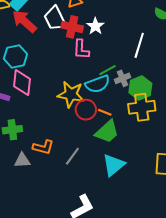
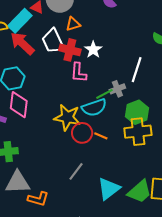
gray cross: (123, 78) -> (117, 89), moved
green trapezoid: (107, 132) -> (140, 192), moved
orange L-shape: (43, 147) -> (38, 199), moved
gray line: (72, 156) -> (76, 171), moved
gray triangle: (22, 160) -> (18, 182), size x1.5

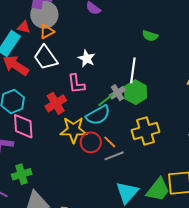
orange triangle: (73, 24) -> (47, 32), moved
red cross: (70, 50) -> (56, 103), moved, turned -35
green hexagon: (137, 112) -> (135, 92), moved
orange line: (101, 136) -> (110, 142), turned 32
gray line: (76, 171) -> (114, 156), moved, turned 42

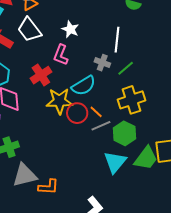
pink L-shape: (76, 84) -> (61, 55), turned 30
green hexagon: (135, 92) -> (124, 133), moved
gray cross: (117, 93) -> (102, 63), turned -35
green line: (106, 100) -> (126, 68), moved

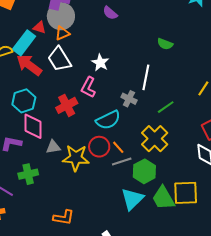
green line: (126, 68) -> (166, 107), moved
yellow cross: (131, 100) -> (155, 139), turned -32
yellow star: (59, 101) -> (76, 158), moved
green trapezoid: (146, 158) -> (163, 198), turned 108
gray triangle: (25, 175) -> (53, 147), moved, size x0.6

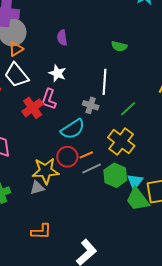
purple semicircle: (110, 13) -> (62, 38), moved, turned 49
red cross: (67, 105) -> (33, 108), moved
gray triangle: (53, 147) -> (37, 188), moved
orange line: (118, 147) -> (86, 155), turned -64
cyan triangle: (132, 199) -> (135, 181), moved, size x0.7

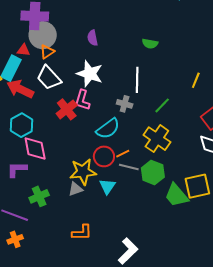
white star: (57, 73) -> (90, 74), size x1.5
gray line: (92, 168) -> (129, 167), turned 42
cyan triangle: (135, 181) -> (107, 186), moved

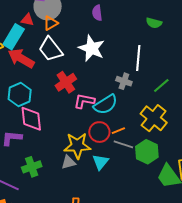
pink L-shape: (82, 100) -> (84, 101), moved, turned 80

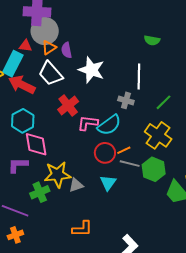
purple semicircle: (97, 13) -> (66, 50), moved
yellow star: (77, 146) -> (58, 175), moved

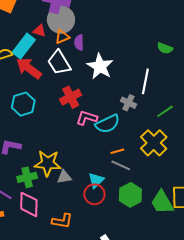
pink diamond: (36, 144) -> (29, 204), moved
red circle: (105, 153) -> (94, 194), moved
green hexagon: (154, 169) -> (130, 195), moved

